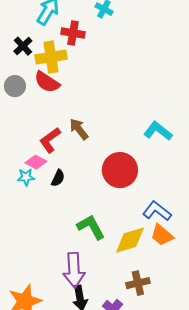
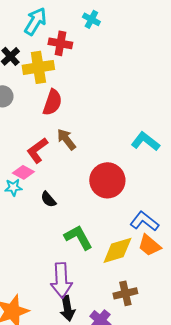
red semicircle: (47, 82) -> (52, 102), moved, turned -104
black semicircle: (58, 178) -> (48, 199), moved, turned 114

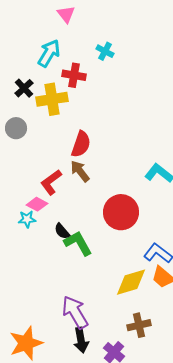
red semicircle: (52, 102) -> (81, 144), moved
green L-shape: (78, 237) -> (78, 243), moved
purple arrow: (61, 280) -> (75, 312), turned 152

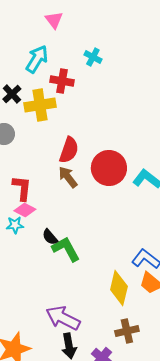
red L-shape: (51, 182) -> (22, 188), moved, turned 132
red circle: (121, 212) -> (109, 168), moved
yellow diamond: (131, 282) -> (119, 288), turned -60
purple arrow: (75, 312) -> (63, 318), turned -32

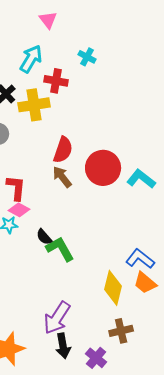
purple arrow: (63, 318) -> (57, 318), turned -84

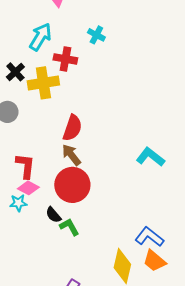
red circle: (103, 168) -> (72, 185), moved
green L-shape: (60, 249) -> (69, 227), size x0.7

